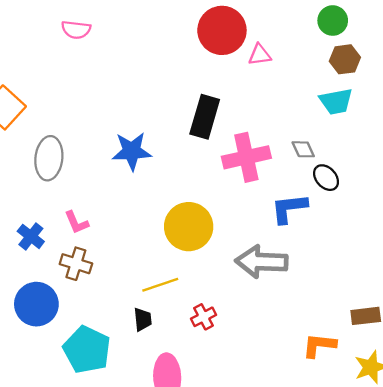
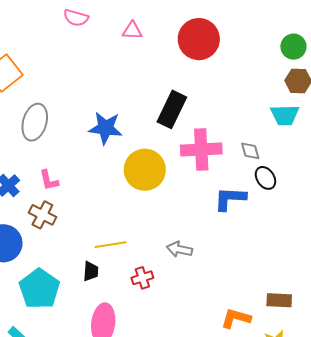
pink triangle: (260, 55) -> (132, 31), moved
yellow circle: (189, 227) -> (145, 170), moved
gray arrow: (262, 262) -> (179, 249), moved, size x0.6

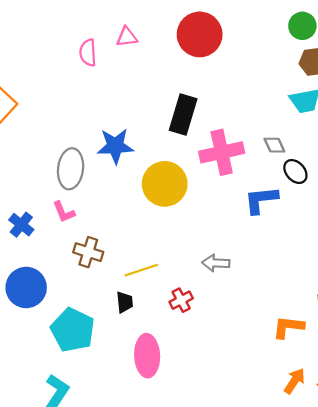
pink semicircle: (76, 18) -> (88, 53), moved, turned 80
gray ellipse: (35, 122) -> (71, 169), moved
brown cross: (42, 215) -> (88, 252), moved

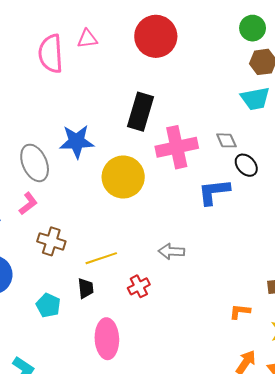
pink semicircle: (88, 53) -> (51, 54), size x1.5
gray ellipse: (71, 169) -> (35, 163), turned -30
pink L-shape: (64, 212) -> (28, 204), turned -105
orange L-shape: (288, 327) -> (240, 312), size x0.7
cyan pentagon: (73, 330) -> (48, 305), moved, size x0.6

